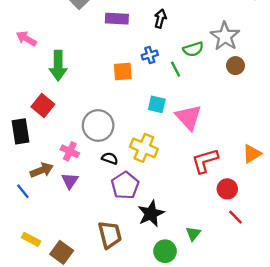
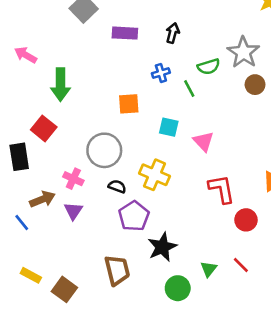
orange square: (123, 71) -> (129, 104), moved
pink triangle: (189, 117) -> (203, 141), size x0.7
red L-shape: (205, 161) -> (222, 189), turned 96
red line: (235, 217) -> (241, 265), moved

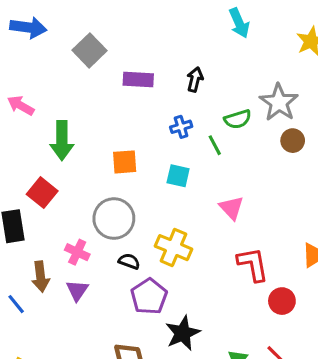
orange square: (129, 104) -> (125, 162), moved
cyan square: (169, 127) -> (178, 176), moved
brown arrow: (42, 199) -> (41, 277), turned 105

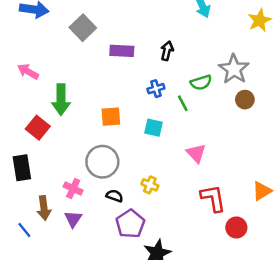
red square: (42, 193) -> (38, 128), moved
yellow cross: (173, 248) -> (150, 185), size x0.6

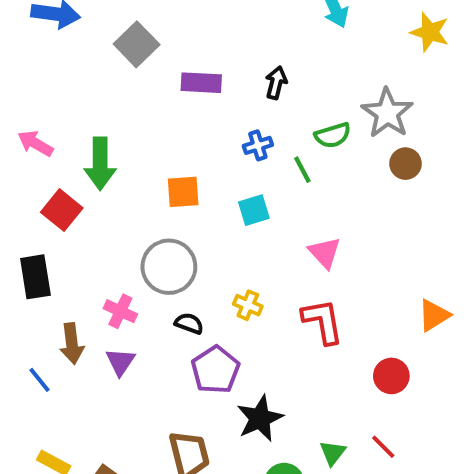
yellow star: (260, 20) -> (430, 32), turned -30
pink arrow: (28, 72) -> (35, 143), moved
cyan square: (154, 128) -> (254, 210), turned -30
red L-shape: (213, 198) -> (323, 321), moved

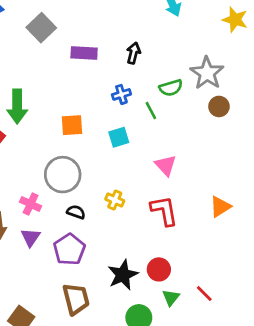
orange triangle: (434, 315) -> (220, 207), moved
purple pentagon: (215, 370) -> (69, 249), moved
red circle: (391, 376) -> (159, 269), moved

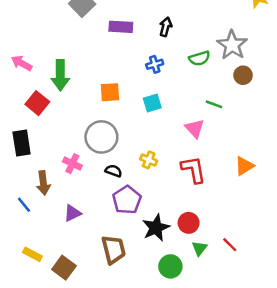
green line: (151, 110) -> (214, 104), moved, turned -42
purple triangle: (31, 237) -> (72, 213), moved, turned 30
purple pentagon: (69, 249) -> (127, 200), moved

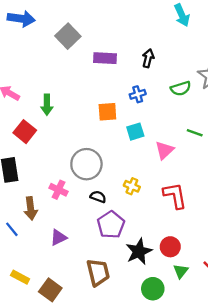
green arrow: (60, 75) -> (47, 105), size x0.7
orange square: (110, 92) -> (107, 112), moved
pink triangle: (195, 128) -> (164, 150), moved, turned 30

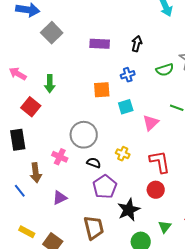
gray square: (68, 36) -> (52, 33), moved
red circle: (170, 247) -> (156, 190), moved

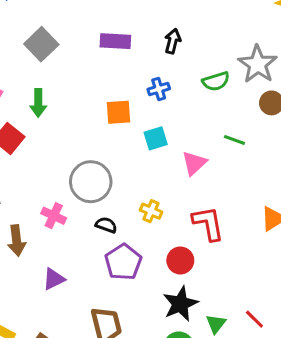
gray square: (52, 33) -> (41, 44), moved
red circle: (156, 190) -> (180, 260), moved
black star: (129, 210) -> (180, 304), moved

